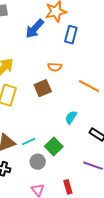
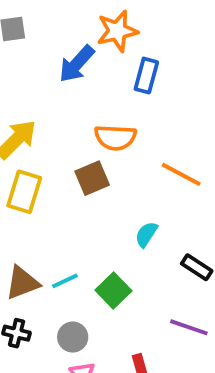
orange semicircle: (55, 67) -> (115, 138), size x1.5
gray circle: (38, 162) -> (73, 337), moved

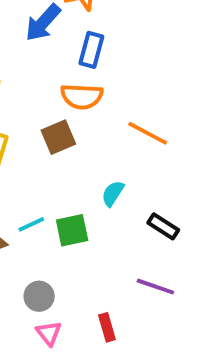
blue rectangle: (146, 76) -> (91, 50), moved
cyan line: (65, 281) -> (31, 224), moved
green square: (113, 291) -> (72, 230), moved, turned 32

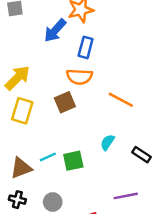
cyan semicircle: (113, 193) -> (107, 142), moved
black rectangle: (163, 226) -> (142, 155), moved
purple line: (155, 287) -> (126, 196), turned -30

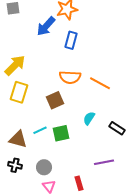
orange semicircle: (79, 77) -> (70, 77), moved
brown square: (65, 102) -> (55, 100), moved
brown triangle: (21, 168) -> (18, 139), turned 36

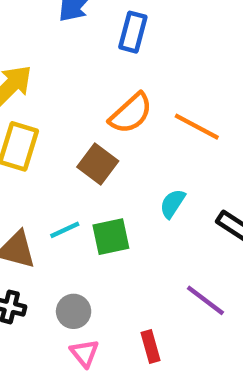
orange semicircle: (70, 77) -> (131, 113), turned -45
brown square: (55, 100) -> (98, 164), turned -30
purple line: (104, 162) -> (205, 300), turned 48

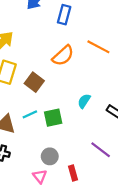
orange line: (197, 127) -> (98, 47), moved
brown square: (98, 164) -> (34, 82), moved
gray circle: (74, 311) -> (50, 156), moved

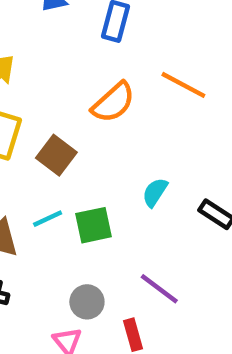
purple line: (101, 150) -> (159, 289), moved

